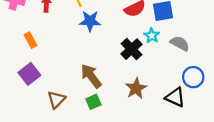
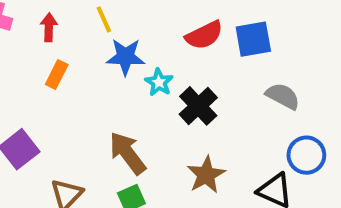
cyan star: (152, 36) -> (159, 82), moved
orange rectangle: (31, 40) -> (57, 74), moved, turned 56

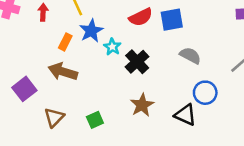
blue star: (126, 57) -> (91, 31), turned -30
orange rectangle: (57, 74) -> (65, 42), moved
brown arrow: (127, 153) -> (63, 72), moved, turned -36

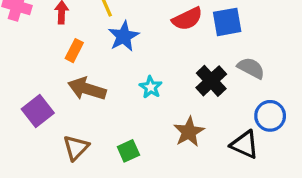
orange rectangle: (65, 42) -> (74, 51), moved
cyan star: (112, 47) -> (151, 87), moved
black cross: (137, 62) -> (211, 81), moved

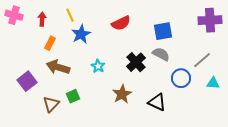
blue square: (227, 22) -> (163, 31), moved
blue circle: (270, 116) -> (181, 78), moved
green square: (128, 151) -> (73, 96), moved

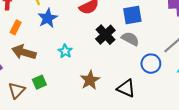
black cross: (136, 62) -> (105, 35), moved

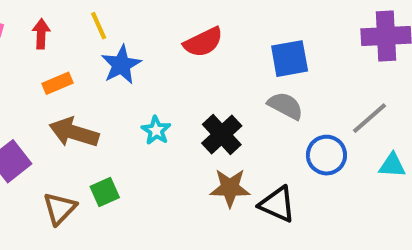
orange rectangle: (16, 27) -> (58, 83), turned 40
black cross: (105, 35) -> (222, 135), moved
brown star: (90, 80) -> (230, 188), moved, turned 30

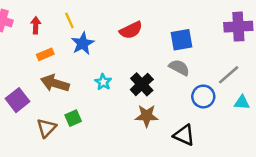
black triangle: (277, 204) -> (184, 135), moved

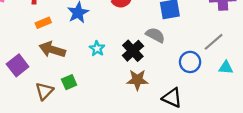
gray semicircle: (179, 68) -> (155, 35), moved

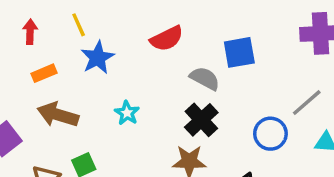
gray semicircle: (155, 35) -> (205, 78), moved
black cross: (133, 51) -> (201, 120), moved

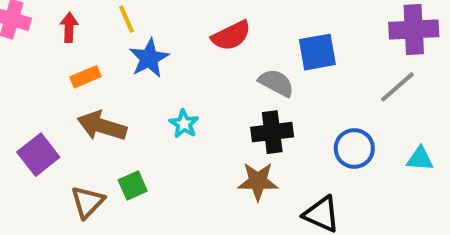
gray line: (307, 103) -> (397, 87), moved
black cross: (201, 120) -> (272, 132), turned 36

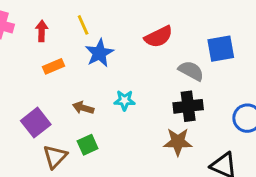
cyan star: (184, 124) -> (125, 100), turned -30
brown arrow: (102, 126) -> (83, 108), moved, size x0.6
purple square: (38, 155) -> (36, 123), moved

